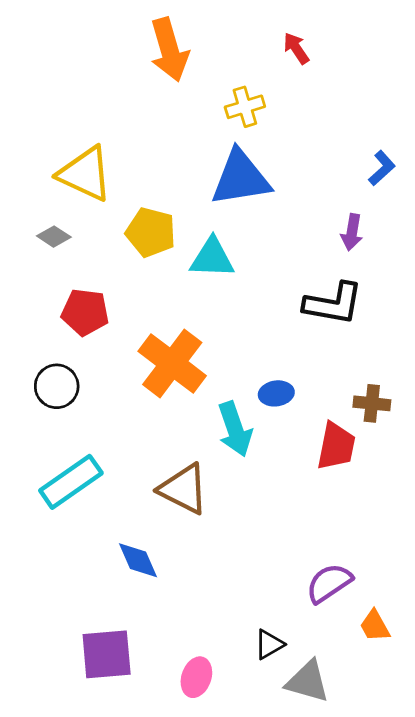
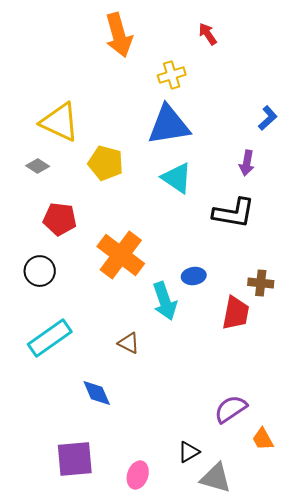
cyan triangle: (212, 258) -> (177, 178), moved, turned 32
brown triangle: (184, 489) -> (129, 343), size x0.6

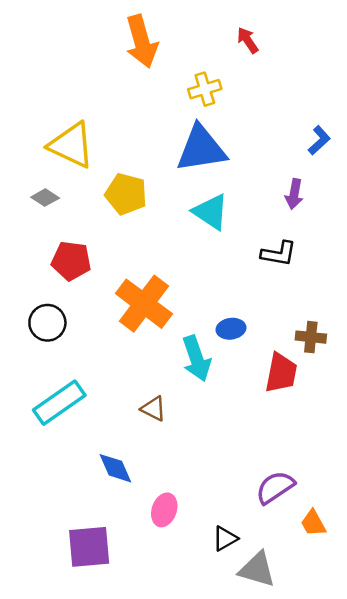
black L-shape: (234, 213) -> (279, 254), size x0.7
pink ellipse: (138, 475) -> (164, 510), moved

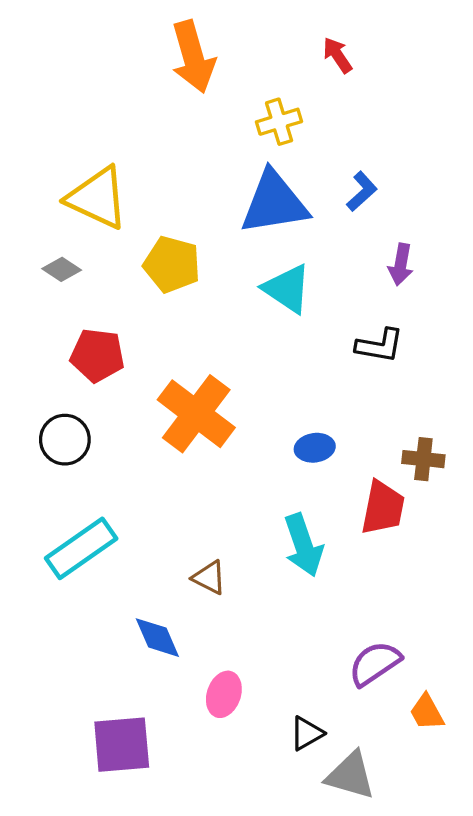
blue L-shape: (319, 140) -> (362, 191), moved
cyan arrow: (196, 359) -> (303, 545), moved
brown triangle: (153, 409) -> (209, 578), moved

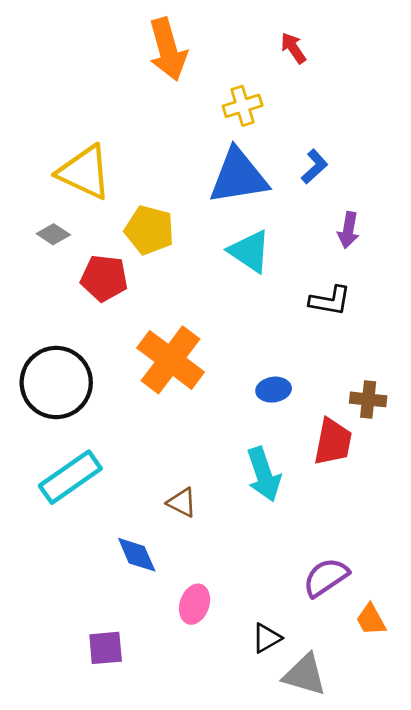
red pentagon: (97, 355) -> (104, 278), moved
black circle: (65, 440) -> (56, 383), size x1.6
purple square: (122, 745) -> (106, 648), size x0.7

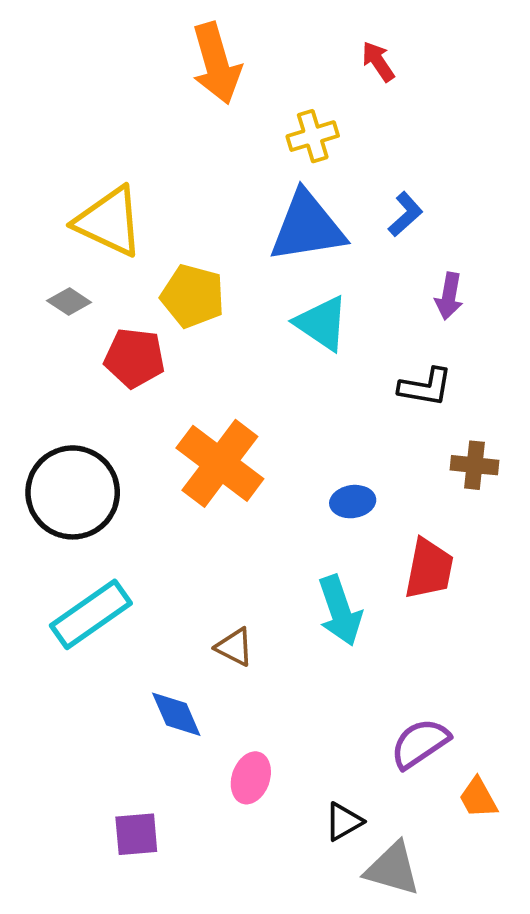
brown cross: (368, 399) -> (474, 465), moved

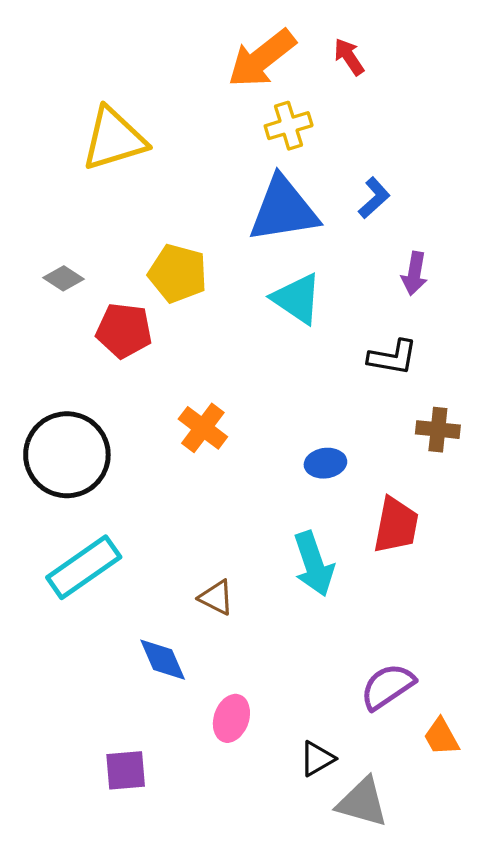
orange arrow: (216, 63) -> (262, 58), moved, turned 68
yellow triangle: (109, 222) -> (114, 139), moved, turned -42
orange cross: (220, 463) -> (203, 428), size x0.6

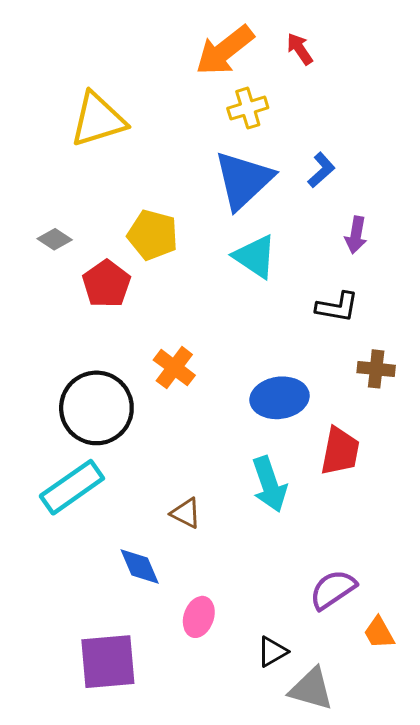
blue triangle: (283, 210) -> (243, 180), turned -34
red pentagon: (124, 330) -> (107, 284), turned 30
black circle: (67, 455) -> (96, 408), moved
blue ellipse: (325, 463) -> (280, 398), size x1.6
purple square: (126, 770) -> (108, 662), size x1.6

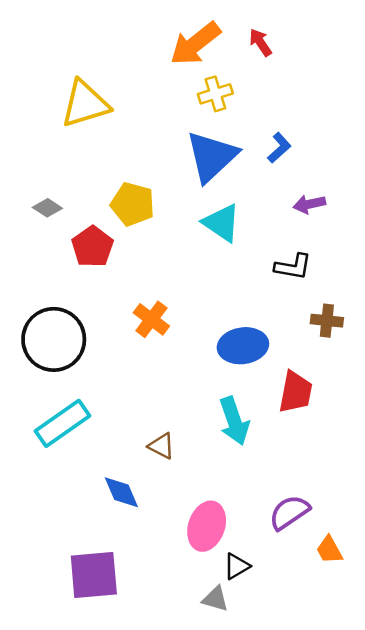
purple arrow: (356, 235) -> (309, 204), turned 68
black circle: (96, 408) -> (54, 339), moved
pink ellipse: (199, 617) -> (207, 526), moved, size x1.4
gray triangle: (311, 689) -> (215, 599), moved, size x0.7

